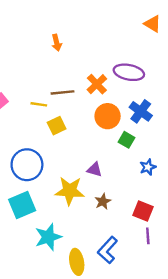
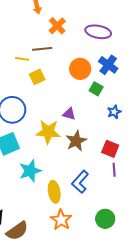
orange cross: (97, 84) -> (57, 26), moved
brown star: (103, 201) -> (76, 141), size x1.5

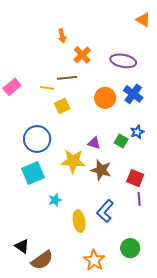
green square: (96, 89) -> (121, 141), moved
blue star: (114, 112) -> (137, 132), moved
brown star: (76, 141) -> (101, 170), turned -30
cyan star: (30, 171) -> (55, 200), size x0.6
orange star: (61, 220) -> (94, 260), moved

